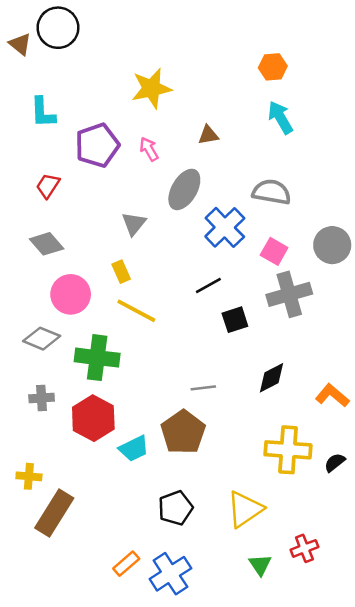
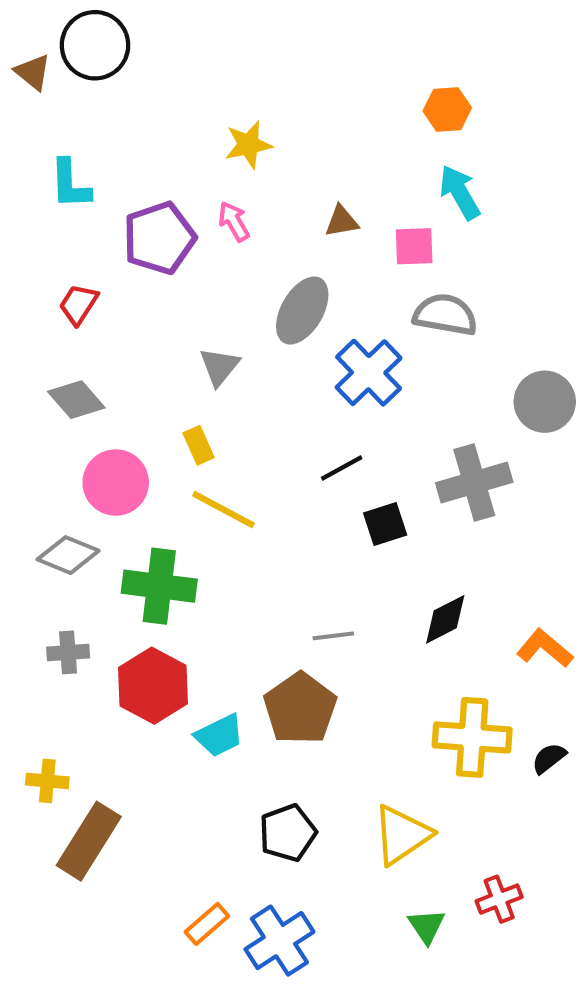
yellow star: (151, 88) -> (248, 145), size x0.7
pink arrow: (149, 149) -> (234, 221), moved
pink square: (274, 251) -> (414, 246), moved, turned -32

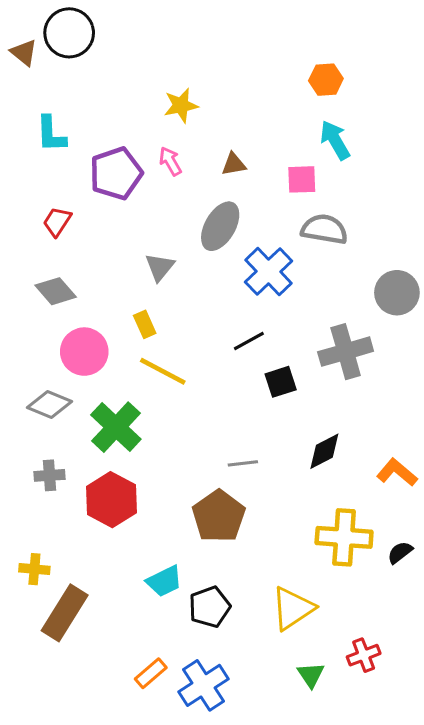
brown triangle: (342, 221) -> (234, 164), moved
green cross: (159, 586) -> (116, 427), turned 36
cyan trapezoid: (219, 735) -> (164, 581), moved

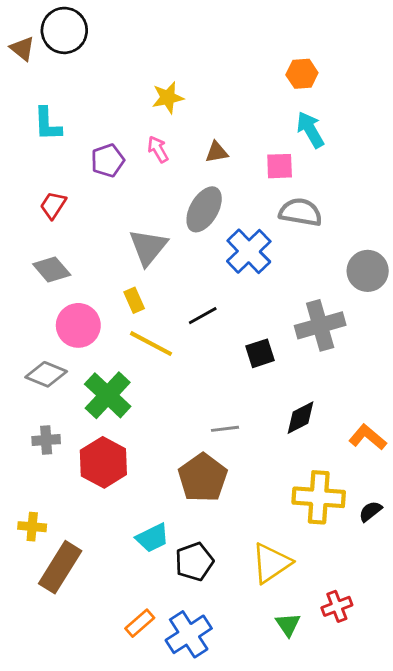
purple pentagon: (116, 173) -> (108, 160), size x0.7
gray triangle: (160, 267) -> (148, 247), size x1.4
black line: (249, 341) -> (203, 316), moved

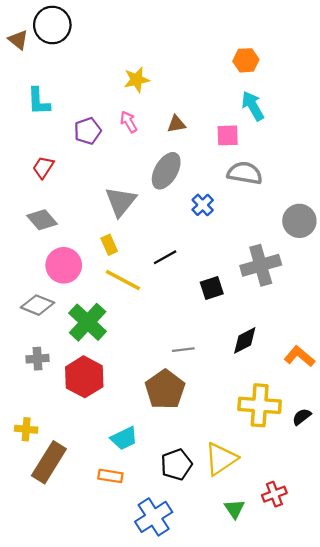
blue cross: (249, 251) -> (203, 205), size x0.6
black pentagon: (194, 562) -> (176, 465), moved
orange rectangle: (140, 623) -> (110, 476), moved, turned 50

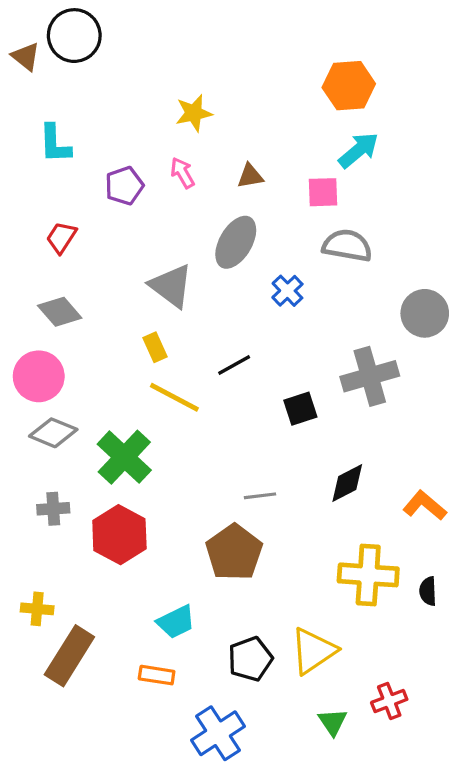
orange hexagon: (246, 60) -> (349, 86), size x1.4
cyan arrow: (253, 106) -> (359, 150), turned 80
gray triangle: (121, 201) -> (171, 286), turned -32
pink circle: (64, 265) -> (39, 376), moved
black semicircle: (302, 417) -> (428, 591), turned -54

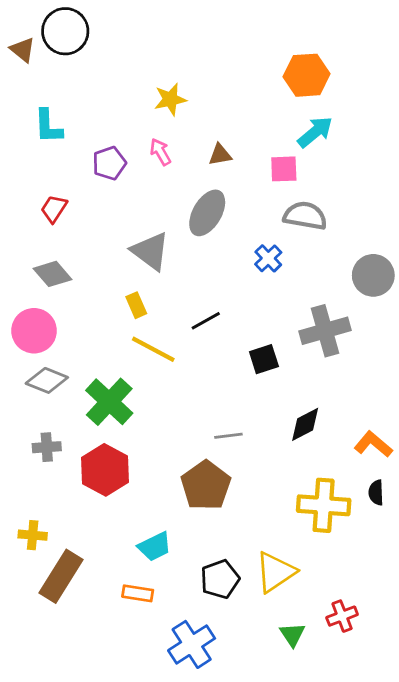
blue cross: (287, 291) -> (268, 258), moved
black semicircle: (428, 591) -> (376, 493), moved

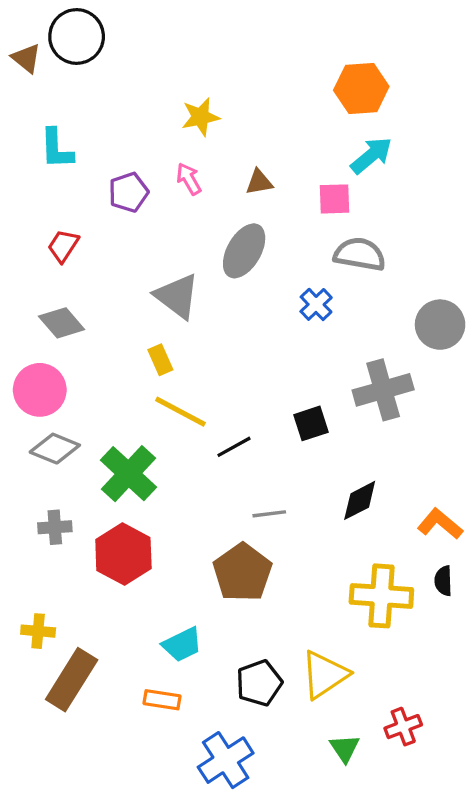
black line: (206, 321) -> (234, 447), moved

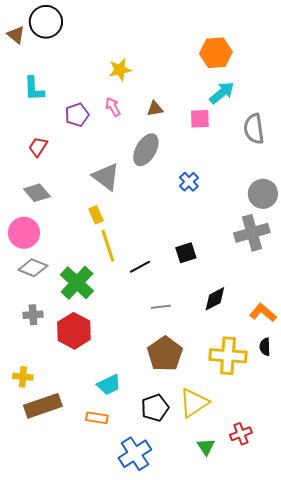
gray semicircle: (360, 254) -> (254, 129), moved, turned -108
gray cross: (383, 390) -> (252, 233), moved
yellow line: (180, 412) -> (108, 246), turned 44
brown pentagon: (242, 572) -> (165, 354), moved
brown rectangle: (72, 680) -> (43, 406), turned 39

